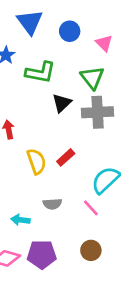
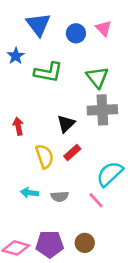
pink triangle: (104, 43) -> (104, 28), moved
black triangle: (62, 103) -> (66, 124), moved
cyan arrow: (20, 220) -> (30, 193), moved
brown circle: (91, 250) -> (85, 243), moved

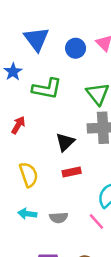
red arrow: (18, 126) -> (18, 125), moved, turned 42
red rectangle: (72, 153) -> (72, 172), turned 30
yellow semicircle: (45, 156) -> (29, 175), moved

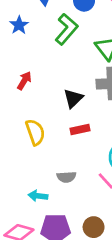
green L-shape: (47, 89) -> (66, 29), moved, turned -60
cyan arrow: (27, 214) -> (38, 196), moved

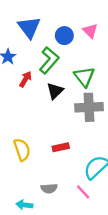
red arrow: (24, 81) -> (26, 79), moved
black triangle: (73, 98) -> (55, 91), moved

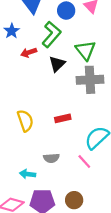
red arrow: (26, 79) -> (29, 53), turned -140

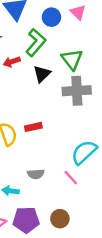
red rectangle: (63, 118) -> (33, 127), moved

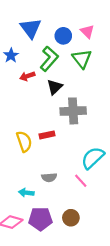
green triangle: (72, 59) -> (82, 59), moved
gray cross: (77, 91) -> (73, 111), moved

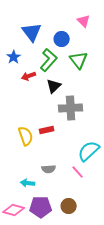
pink triangle: (87, 31) -> (84, 21), moved

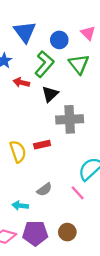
pink triangle: (84, 21) -> (88, 33), moved
red arrow: (29, 76) -> (21, 83), turned 32
gray semicircle: (49, 169) -> (44, 189), turned -32

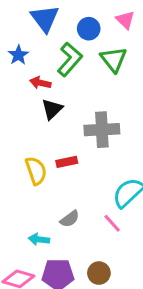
black triangle: (50, 94) -> (52, 109), moved

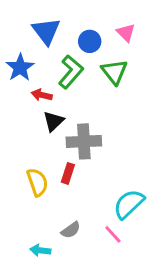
blue star: (18, 55) -> (20, 67), size x1.4
gray cross: (102, 130) -> (84, 141), moved
red rectangle: (67, 162) -> (68, 173), turned -60

